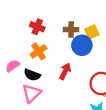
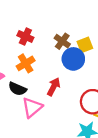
brown cross: (71, 30) -> (62, 41), turned 32
pink triangle: (32, 93) -> (32, 107), moved

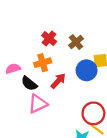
brown cross: (62, 41) -> (76, 42), moved
red arrow: (54, 87) -> (58, 81), moved

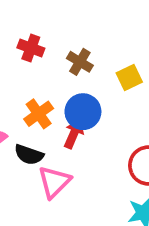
red cross: (49, 38) -> (31, 48), moved
blue circle: (87, 70) -> (83, 112), moved

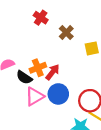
blue circle: (83, 112) -> (58, 94), moved
orange cross: (39, 114) -> (38, 68), moved

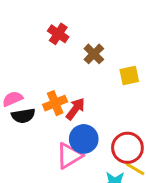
black semicircle: (24, 77) -> (23, 116), moved, turned -42
pink triangle: (35, 96) -> (69, 156), moved

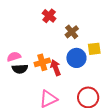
red arrow: (75, 109) -> (56, 68), turned -63
blue circle: (84, 139) -> (76, 58), moved

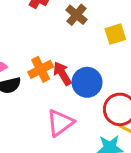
blue circle: (76, 58) -> (87, 82), moved

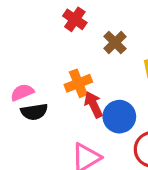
orange cross: (41, 69) -> (78, 83), moved

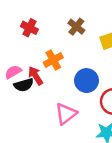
red cross: (75, 19) -> (29, 28), moved
red arrow: (93, 105) -> (36, 76), moved

